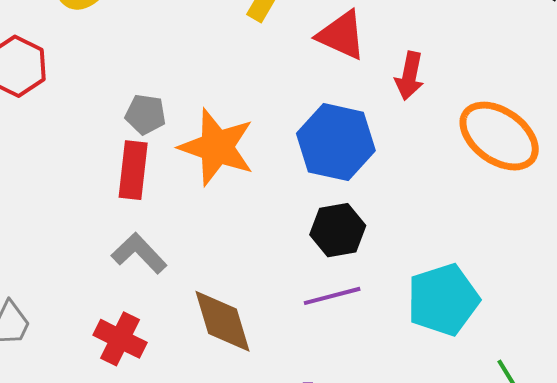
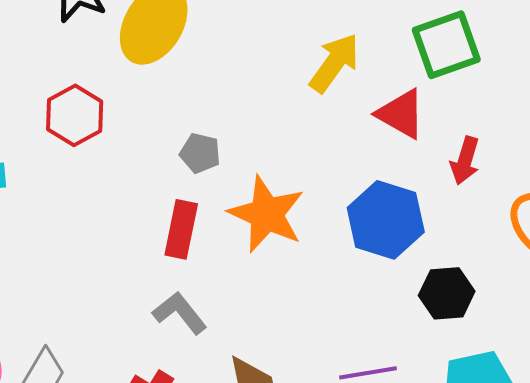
gray pentagon: (146, 114) -> (200, 153), moved
black hexagon: (338, 230) -> (447, 293), moved

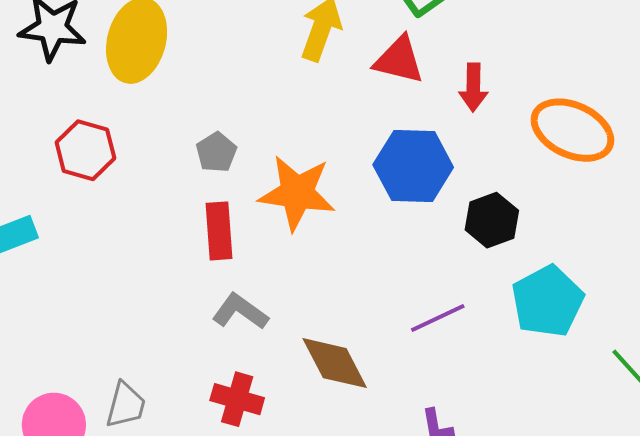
gray pentagon: (200, 153) -> (216, 152), turned -30

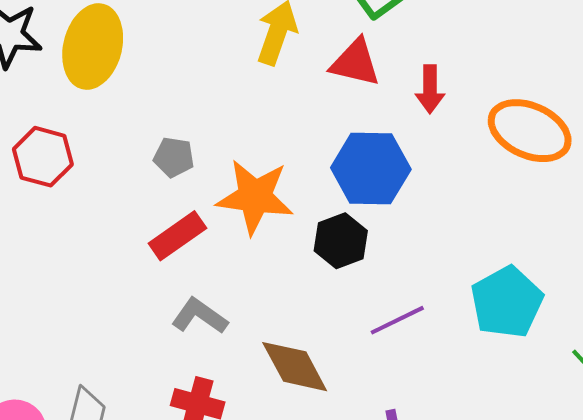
gray pentagon: (216, 152) -> (174, 157), turned -30
black hexagon: (492, 220) -> (341, 241), moved
red rectangle: (219, 231) -> (177, 236), turned 60

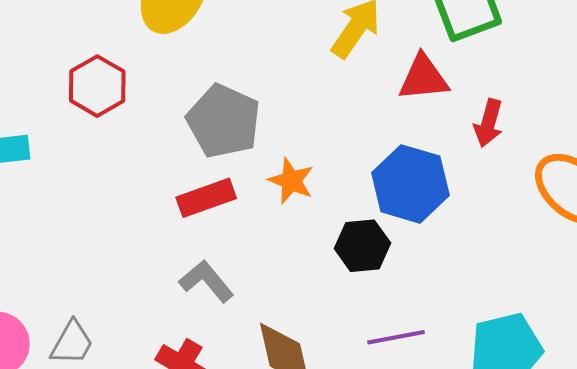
red triangle: (355, 63) -> (423, 78), turned -34
gray pentagon: (174, 157) -> (224, 121), size x1.8
orange star: (255, 197) -> (291, 181), size x0.6

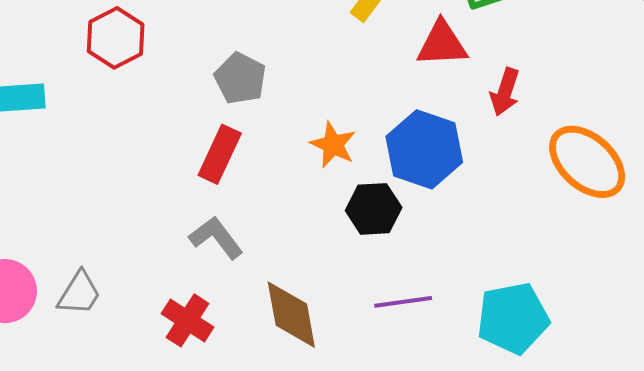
gray pentagon: (224, 121) -> (240, 78), size x0.7
orange star: (291, 181) -> (333, 145), moved
red rectangle: (206, 198) -> (220, 154), turned -48

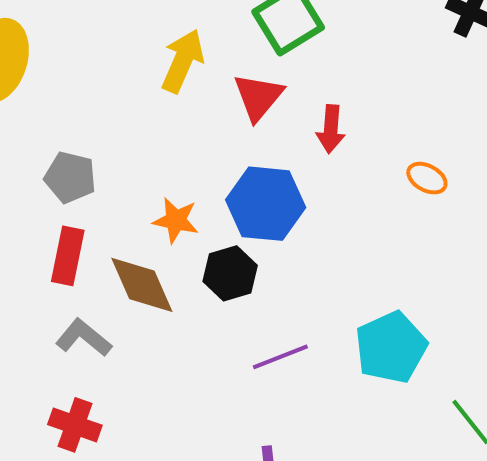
red triangle: (442, 44) -> (258, 97), turned -34
orange ellipse: (587, 162) -> (427, 178), size x0.5
brown diamond: (291, 315) -> (142, 285), moved

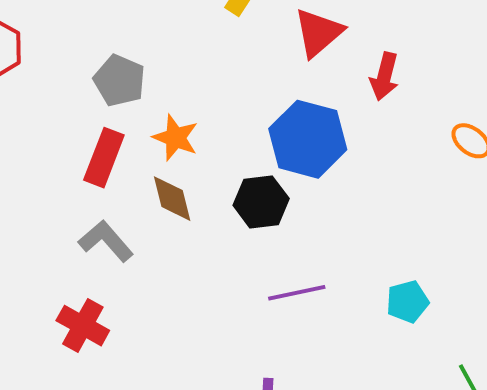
orange star: (176, 220) -> (175, 138), moved
brown diamond: (142, 285) -> (172, 199), size x0.7
cyan pentagon: (391, 347) -> (407, 302), size x0.6

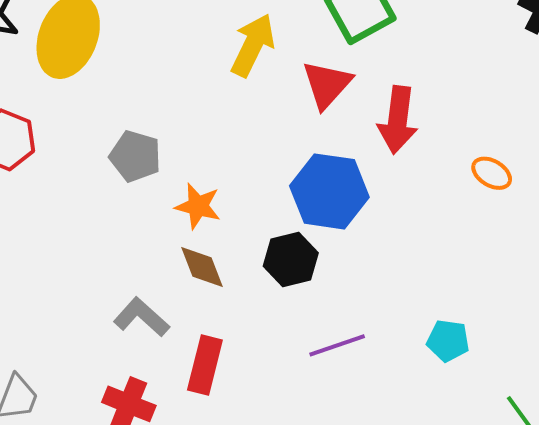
red arrow: (384, 76) -> (398, 120), size x1.4
red rectangle: (104, 158) -> (205, 365), moved
cyan pentagon: (407, 302) -> (448, 341), turned 30

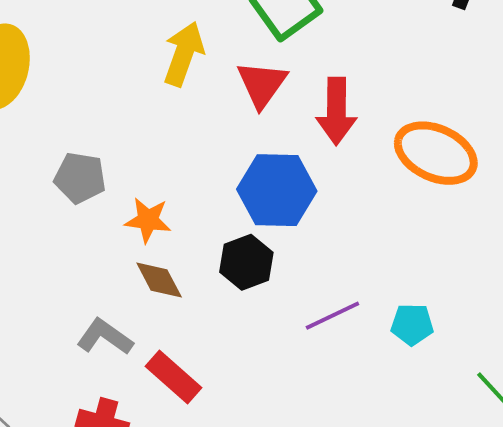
orange ellipse: (492, 173) -> (436, 153), size x2.0
purple line: (337, 345) -> (332, 316), moved
red rectangle: (205, 365) -> (173, 377), turned -56

